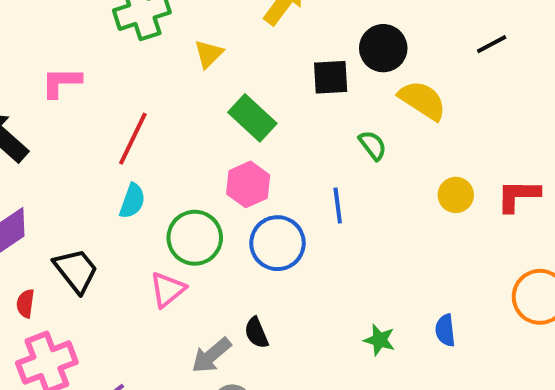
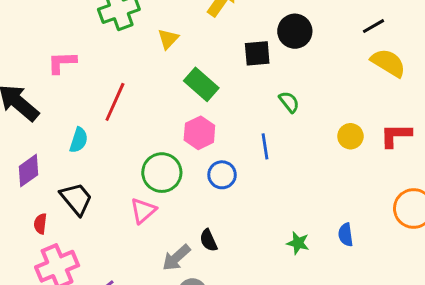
yellow semicircle: (422, 100) -> (388, 63), moved
cyan semicircle: (132, 201) -> (79, 140), moved
blue circle: (277, 243) -> (222, 175), size x0.7

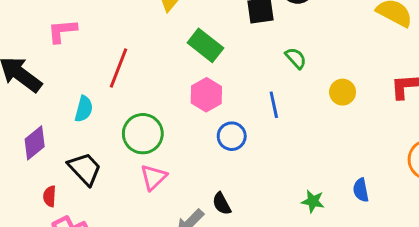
yellow circle: (350, 136) -> (343, 92), moved
green circle: (162, 173) -> (143, 134), moved

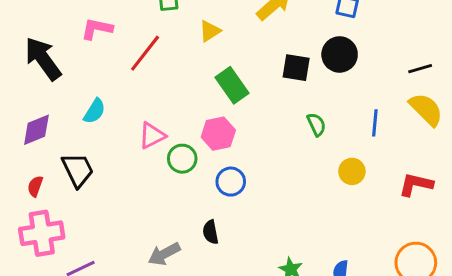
red line: (119, 68) -> (145, 53), moved
blue line: (274, 105) -> (375, 123), moved
green circle: (143, 134) -> (182, 159), moved, size x0.7
pink triangle: (153, 177) -> (152, 136), moved
black semicircle: (222, 204) -> (211, 232), moved

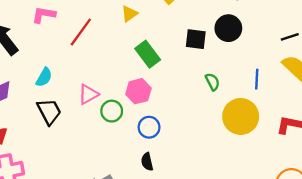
black trapezoid: (78, 170) -> (49, 111), moved
yellow circle: (352, 171) -> (241, 116), size x1.8
black semicircle: (211, 232) -> (147, 162), moved

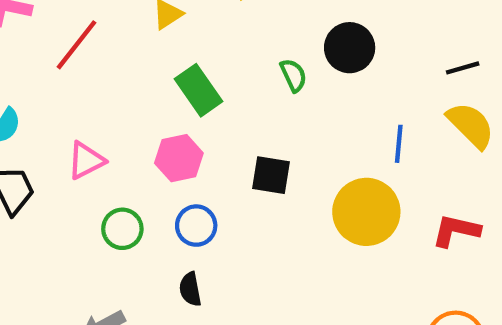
black square: (196, 39) -> (271, 175), moved
green semicircle: (212, 82) -> (293, 75), moved
green circle: (112, 111) -> (122, 229), moved

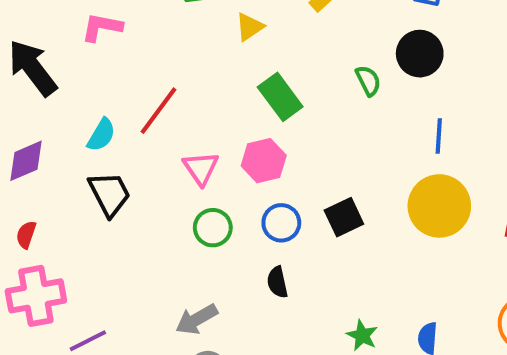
red line: (76, 45) -> (159, 111), moved
blue line: (399, 144) -> (439, 136), moved
pink triangle: (86, 161) -> (201, 168), moved, turned -36
black square: (271, 175) -> (344, 217), moved, turned -33

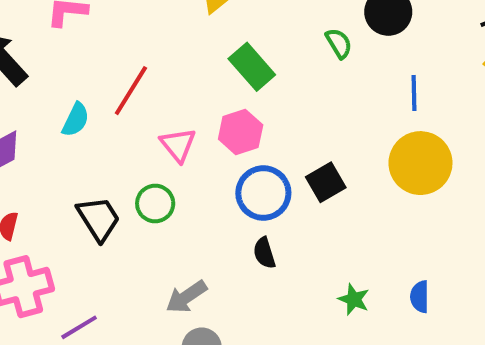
black trapezoid: (109, 194) -> (99, 219), moved
blue circle: (281, 223) -> (263, 193), size x1.4
green circle: (213, 228) -> (155, 203), moved

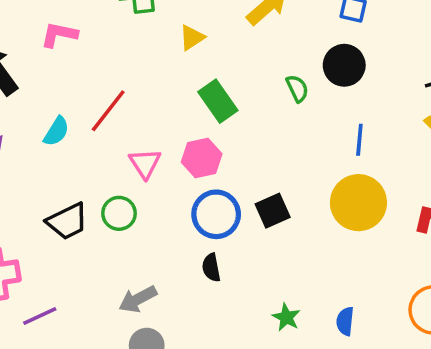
black trapezoid: (99, 219) -> (67, 221), turned 90

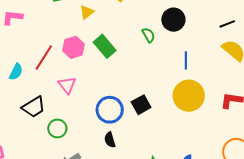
pink hexagon: (202, 158) -> (74, 47), moved
green circle: (119, 213) -> (57, 128), moved
black trapezoid: (67, 221) -> (34, 107), moved

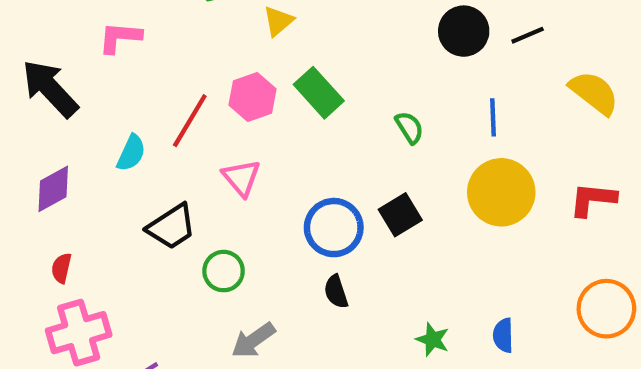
black line: (227, 24) -> (528, 35), moved
green semicircle: (148, 35) -> (409, 128), moved

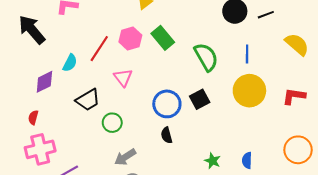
green semicircle: (409, 128) -> (206, 57), size x1.8
purple diamond: (53, 189) -> (44, 82), moved

